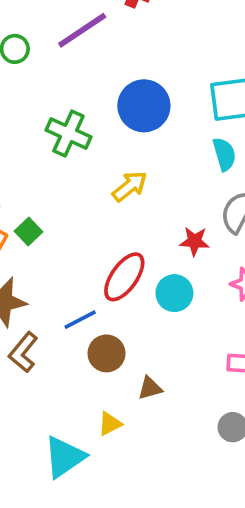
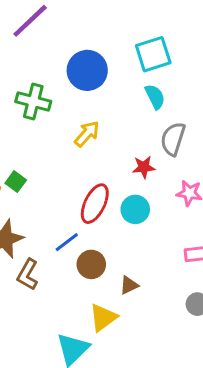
yellow triangle: (110, 424) -> (103, 318), size x1.5

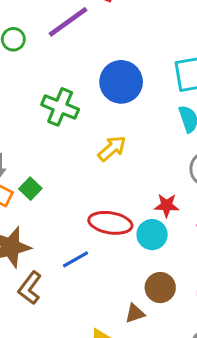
red star: (144, 167) -> (167, 205), moved
red ellipse: (95, 204) -> (110, 223), turned 66
brown circle: (91, 264) -> (160, 288), moved

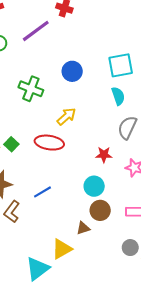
blue circle: (121, 82) -> (72, 71), size x0.7
red ellipse: (110, 223) -> (49, 143), moved
cyan circle: (152, 235) -> (94, 186), moved

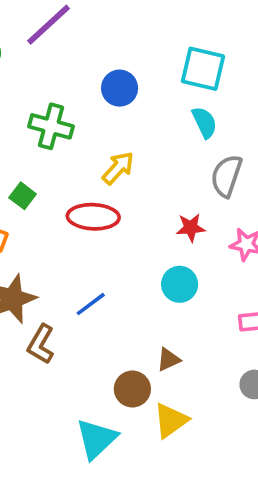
cyan square: (121, 65) -> (203, 69), turned 30
green square: (11, 144) -> (23, 196), moved
brown circle: (100, 210) -> (132, 389), moved
yellow triangle: (62, 249) -> (171, 420), moved

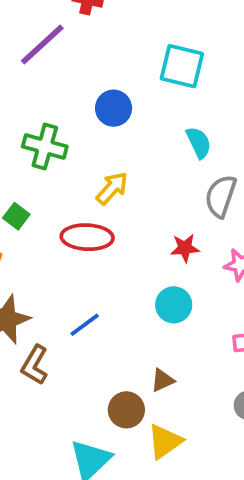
cyan square: (203, 69) -> (182, 66), moved

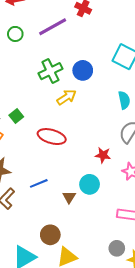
green cross: (45, 146) -> (50, 71), moved, turned 35
yellow arrow: (112, 188) -> (67, 97), moved
brown triangle: (163, 380) -> (69, 197), moved, turned -48

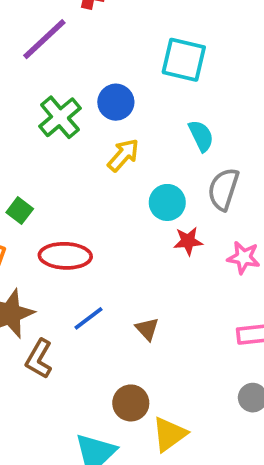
yellow arrow: (67, 97) -> (123, 155), moved
red ellipse: (52, 137) -> (65, 256), moved
cyan circle: (90, 184) -> (167, 202), moved

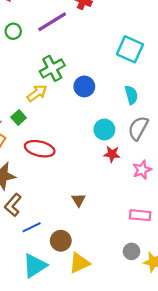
blue circle: (116, 102) -> (84, 86), moved
yellow arrow: (123, 155) -> (37, 93), moved
pink star: (244, 258) -> (142, 170), turned 30
blue line: (89, 318) -> (32, 227), moved

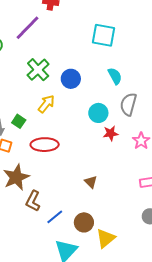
yellow arrow: (37, 93) -> (46, 104), moved

